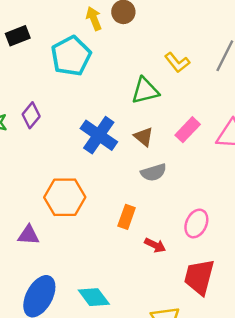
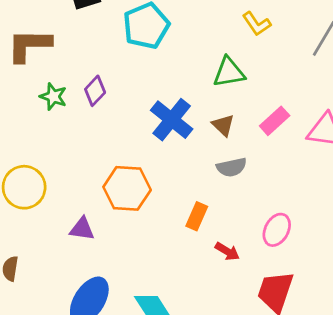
yellow L-shape: (177, 62) -> (257, 24), moved

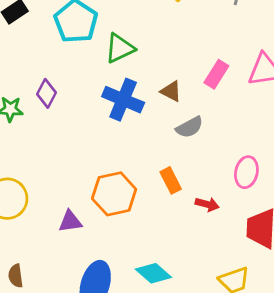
green triangle: (229, 72) -> (120, 48), moved
orange hexagon: (127, 188) -> (114, 194), moved
orange rectangle: (197, 216) -> (171, 180), turned -35

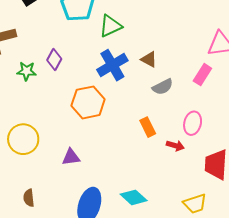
pink rectangle: (216, 74) -> (202, 75), moved
blue cross: (123, 100) -> (112, 65), turned 36
pink ellipse: (246, 172) -> (193, 123), moved
orange hexagon: (114, 194) -> (88, 102), moved

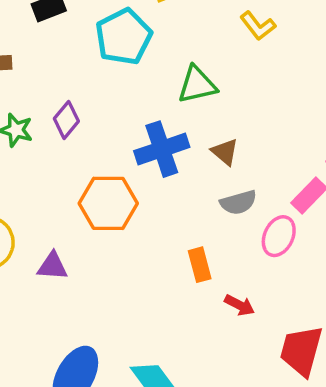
green triangle: (110, 26) -> (197, 85), moved
pink ellipse: (193, 123) -> (279, 236), moved
purple triangle: (71, 157) -> (52, 266), moved

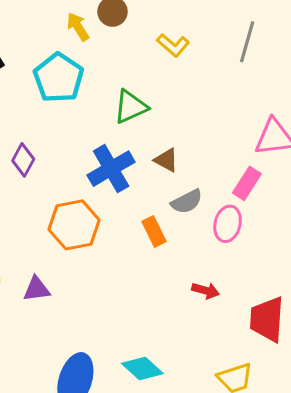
orange rectangle: (200, 265) -> (154, 232), moved

